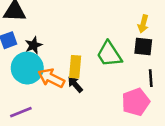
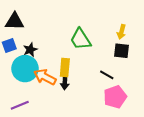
green trapezoid: (109, 54) -> (81, 39), moved
black line: (151, 78) -> (107, 75), moved, turned -56
black arrow: (75, 84) -> (65, 82), turned -136

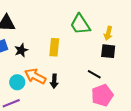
green trapezoid: (81, 39) -> (80, 24), moved
yellow rectangle: (65, 68) -> (54, 47), moved
cyan circle: (25, 69) -> (17, 82), moved, size x0.6

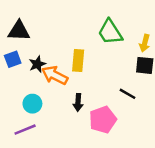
orange arrow: (35, 76) -> (55, 75), moved
pink pentagon: (102, 95) -> (103, 120), moved

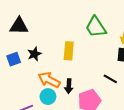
blue square: (13, 59) -> (14, 59), moved
orange arrow: (55, 75) -> (49, 80), moved
cyan circle: (32, 104) -> (48, 97), moved

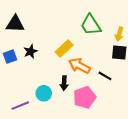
yellow rectangle: (69, 51) -> (64, 48), turned 42
orange arrow: (49, 80) -> (79, 66), moved

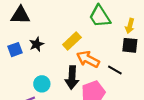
black arrow: (64, 83) -> (72, 77), size x1.5
cyan circle: (44, 93) -> (42, 84), moved

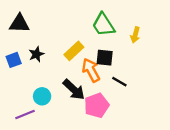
black square: (130, 45) -> (105, 58), moved
orange arrow: (88, 59) -> (91, 70), turned 35
black arrow: (72, 77) -> (74, 89), turned -50

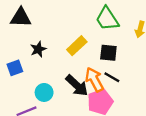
blue square: (14, 60) -> (15, 68), moved
orange arrow: (91, 70) -> (94, 80), moved
black line: (119, 82) -> (112, 77), moved

